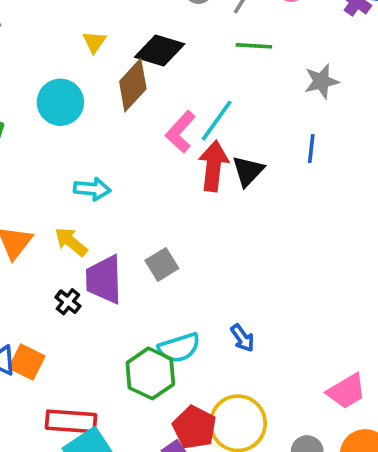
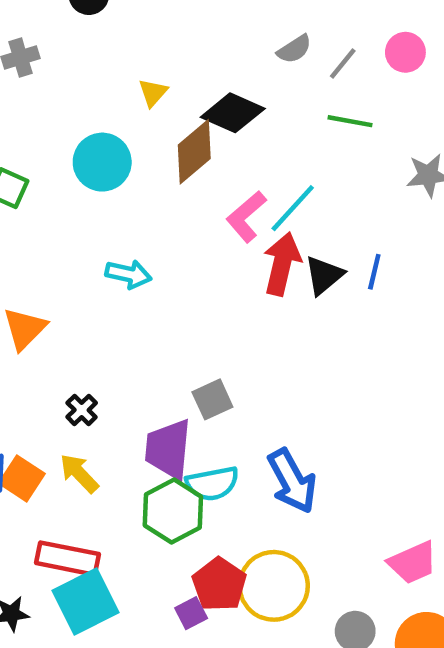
blue line: (311, 149) -> (374, 272), moved
yellow arrow: (71, 242) -> (79, 473), moved
gray square: (162, 264) -> (212, 399), moved
purple trapezoid: (104, 280) -> (168, 449), moved
blue arrow: (242, 338) -> (292, 481), size x1.8

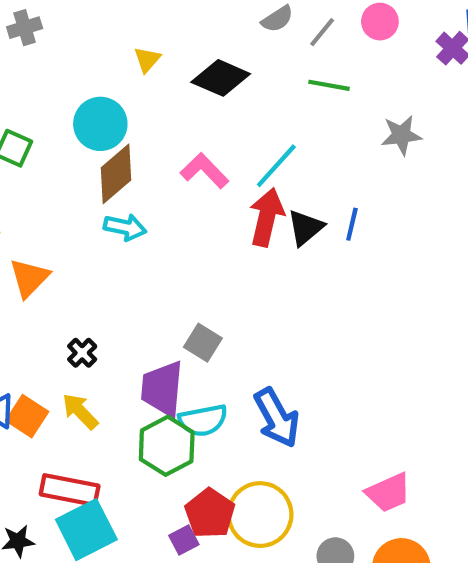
brown diamond: (194, 152) -> (116, 174), moved
pink L-shape: (246, 217) -> (204, 171), moved, turned 87
gray square: (212, 399) -> (203, 343), turned -33

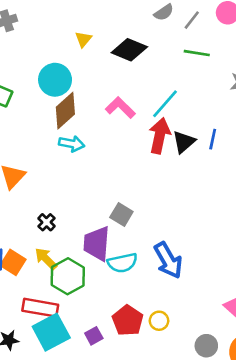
green hexagon: (167, 446) -> (68, 276), moved
yellow circle: (260, 515) -> (159, 321), size x0.5
purple square: (184, 540) -> (94, 336), moved

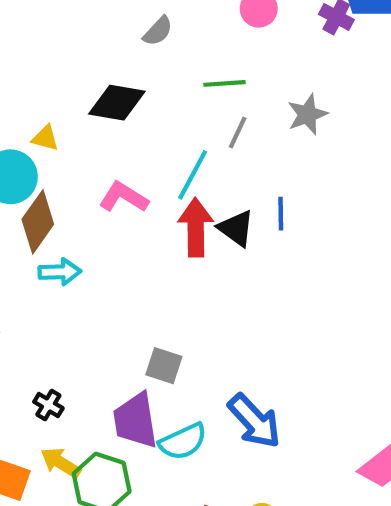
gray line: (192, 20) -> (238, 133), moved
yellow triangle: (83, 39) -> (45, 138), moved, turned -42
black triangle: (184, 142) -> (236, 228), turned -30

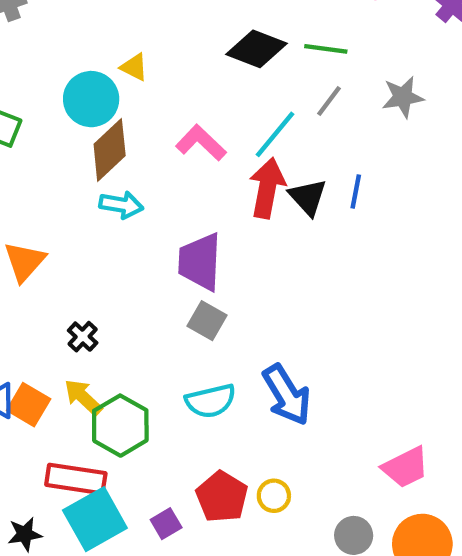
black diamond: (117, 103) -> (257, 49), moved
purple trapezoid: (135, 421) -> (200, 262), moved

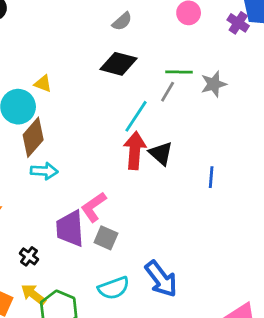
green line: (326, 49) -> (179, 72), moved
pink L-shape: (201, 143) -> (94, 207), moved, turned -72
blue line: (356, 191) -> (211, 177), moved
purple trapezoid: (200, 262) -> (70, 229), moved

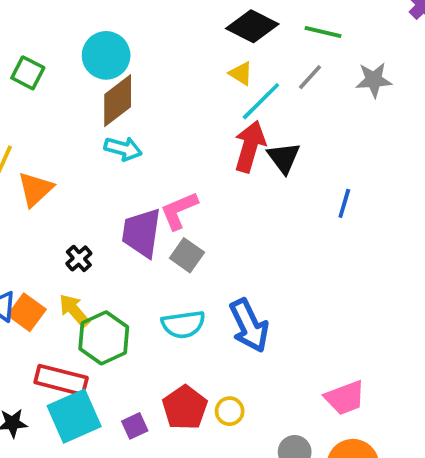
green line: (179, 72) -> (323, 32), moved
yellow triangle: (43, 84) -> (241, 73), moved

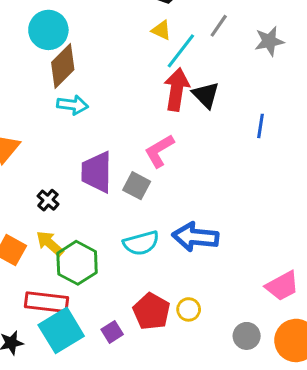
gray star: (374, 80) -> (269, 41), moved
pink L-shape: (179, 211) -> (159, 151), moved
blue arrow: (249, 326) -> (195, 237), turned 129

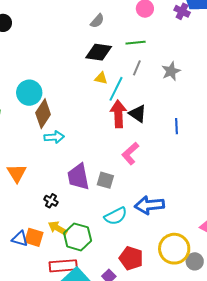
pink L-shape: (159, 151) -> (130, 154), moved
yellow circle: (189, 309) -> (174, 249), moved, size x2.0

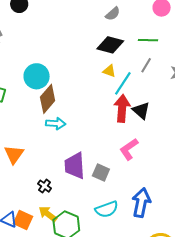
blue arrow: (149, 205) -> (141, 203), turned 100

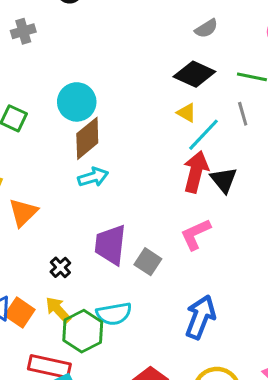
gray line: (146, 65) -> (243, 114), turned -56
cyan arrow: (56, 123) -> (93, 177), turned -30
cyan semicircle: (107, 209) -> (114, 314), moved

